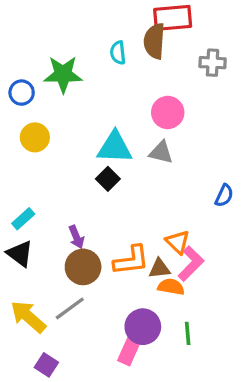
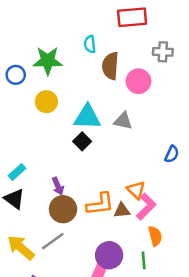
brown semicircle: (154, 41) -> (110, 66), moved
pink circle: (168, 112) -> (138, 81), moved
yellow circle: (35, 137) -> (46, 102), moved
orange semicircle: (171, 287) -> (155, 236), moved, turned 66

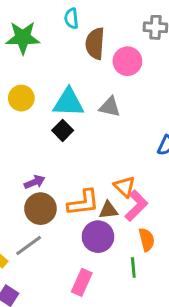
yellow circle: (46, 102) -> (21, 98), moved
purple arrow: (58, 186) -> (35, 182), turned -90
purple circle: (109, 255) -> (98, 237), moved

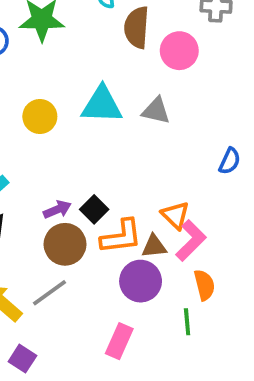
yellow circle: (21, 98) -> (40, 116), moved
black square: (63, 130) -> (94, 209), moved

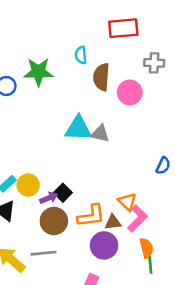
gray triangle: (156, 111) -> (100, 134), moved
yellow circle: (40, 116) -> (28, 185), moved
black square: (94, 209) -> (63, 193), moved
gray line: (50, 293) -> (44, 253), turned 30
green line: (187, 322) -> (150, 265), moved

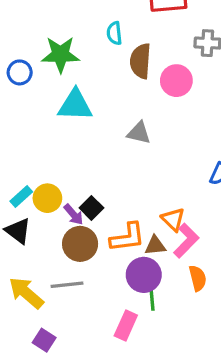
cyan triangle: (78, 128) -> (75, 105), moved
purple arrow: (49, 198) -> (74, 214), turned 72
green line: (150, 265) -> (152, 299), moved

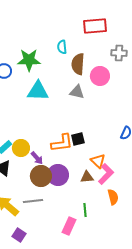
gray triangle: (139, 133) -> (77, 92), moved
black square: (91, 208) -> (78, 139), moved, turned 32
orange L-shape: (127, 237) -> (62, 143), moved
purple circle: (144, 275) -> (58, 175), moved

